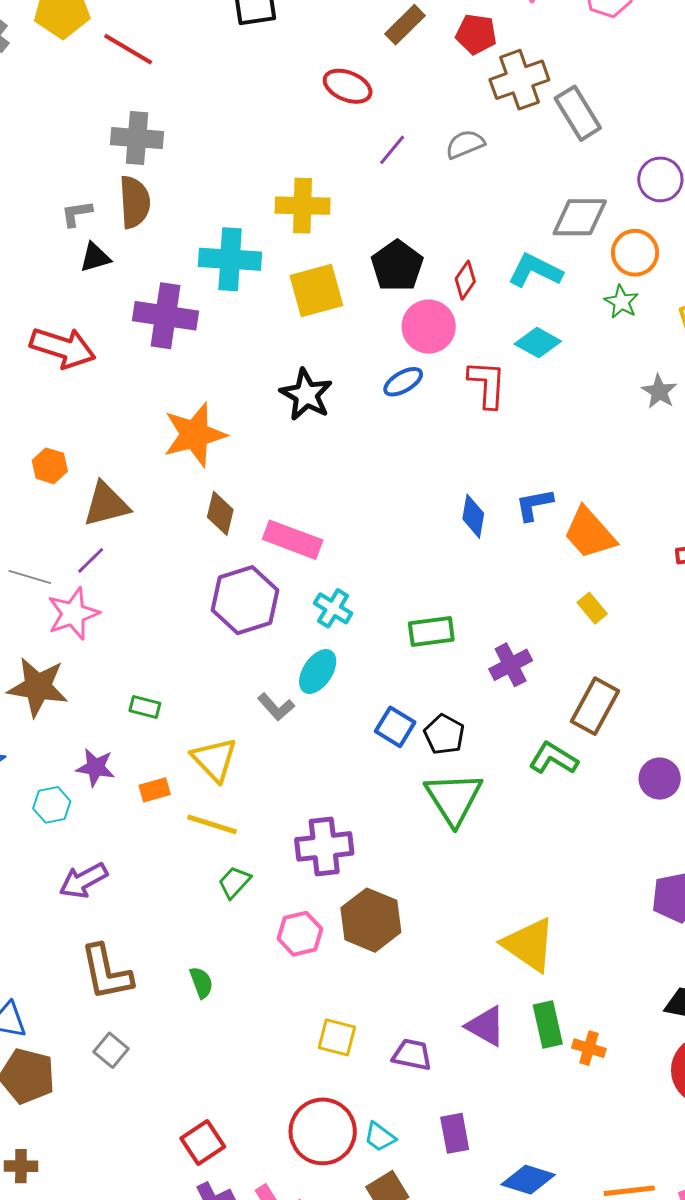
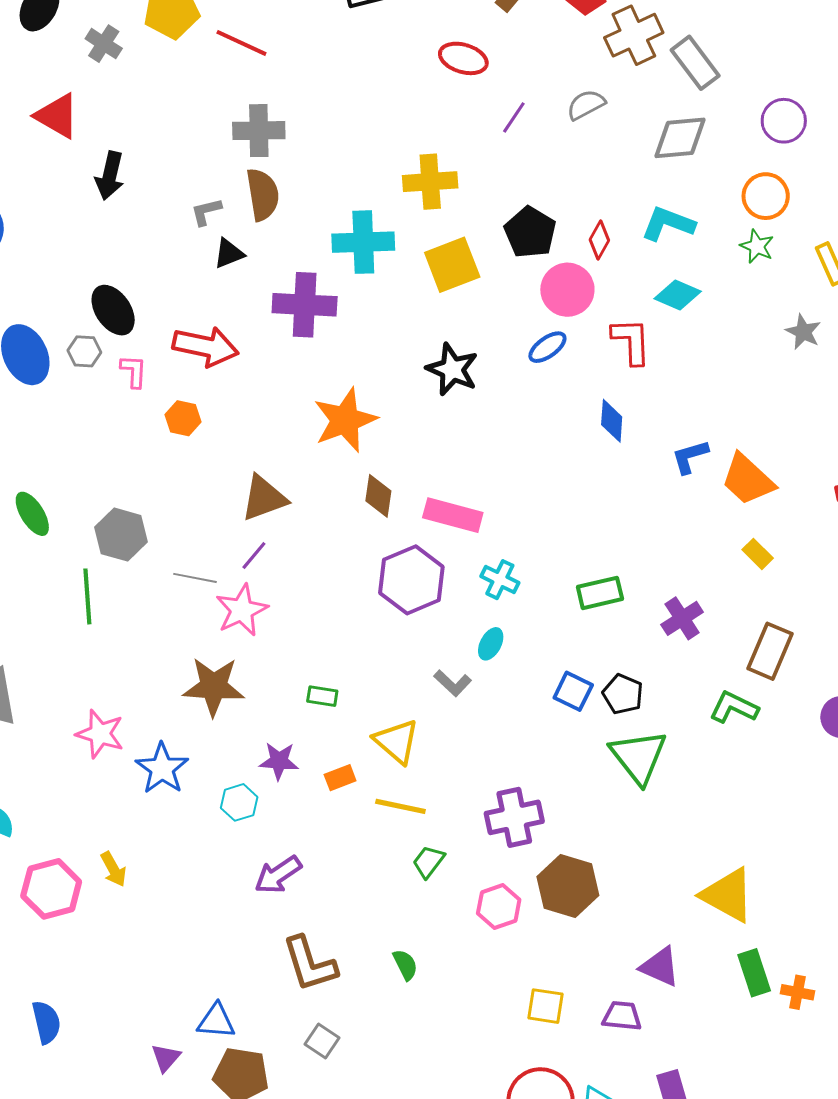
gray diamond: (580, 217) -> (680, 138), moved
orange hexagon: (50, 466) -> (183, 418), moved
blue diamond: (473, 516) -> (612, 421), moved
cyan ellipse: (318, 671) -> (491, 644), size x0.7
purple triangle: (486, 1026) -> (660, 967), moved

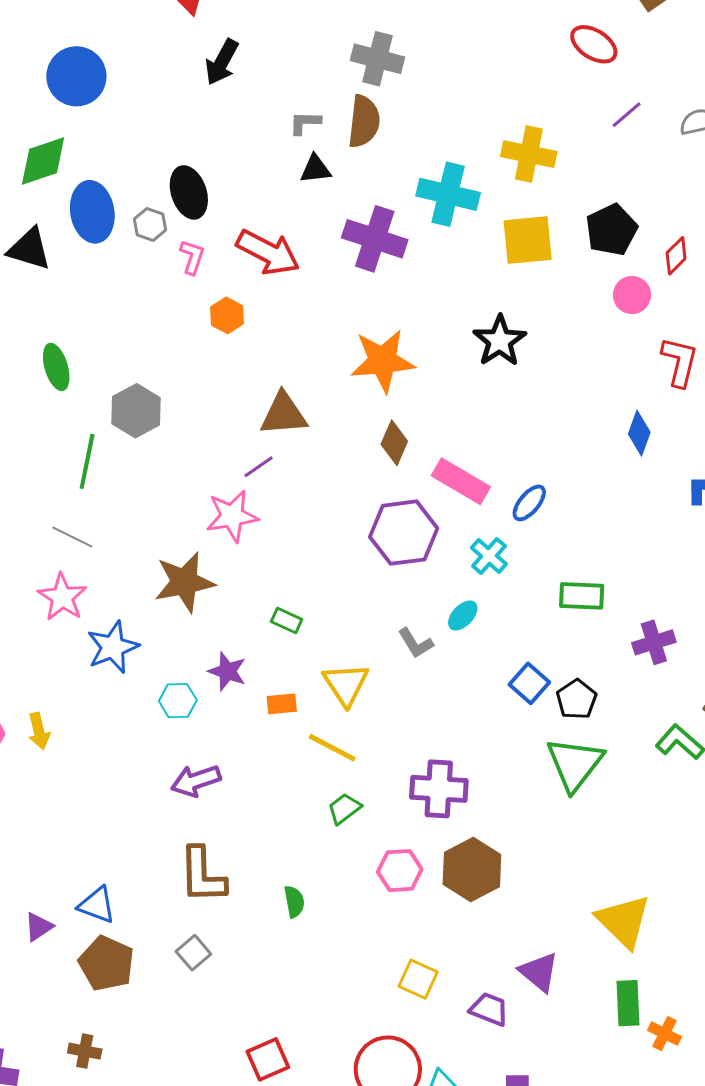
pink circle: (567, 290) -> (632, 295), size x0.7
blue ellipse: (547, 347) -> (529, 503), moved, turned -30
gray line: (195, 578) -> (72, 537), moved
brown star: (214, 687) -> (184, 582), turned -30

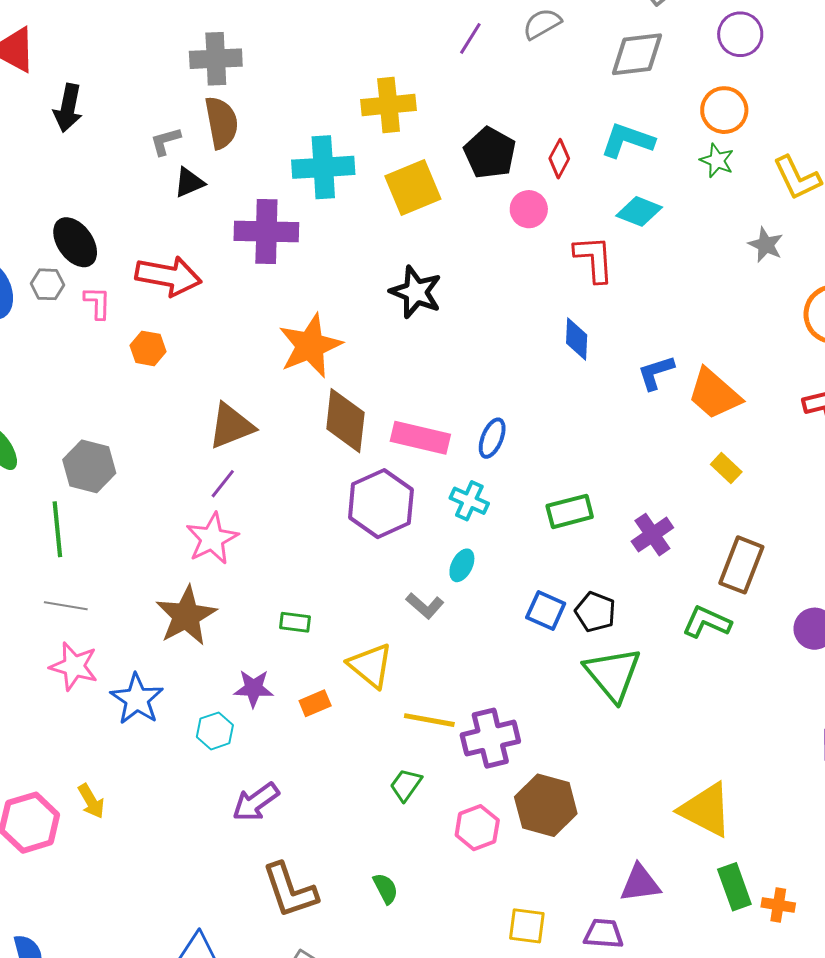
brown diamond: (394, 443) -> (345, 421), size x1.5
yellow line: (332, 748) -> (429, 720), moved
purple triangle: (539, 972) -> (640, 883), turned -30

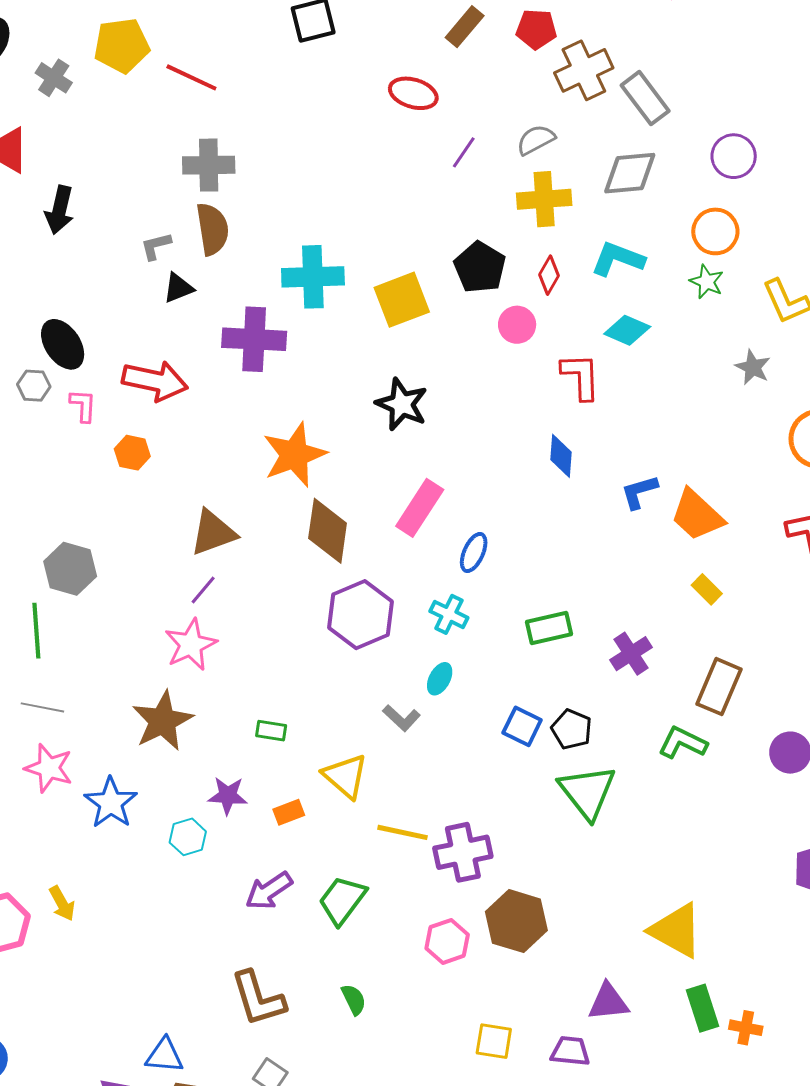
yellow cross: (389, 105) -> (544, 199), moved
pink rectangle: (420, 438) -> (420, 508), moved, turned -72
green trapezoid: (406, 785) -> (342, 900), moved, size x1.5
purple arrow: (256, 802) -> (269, 891), moved

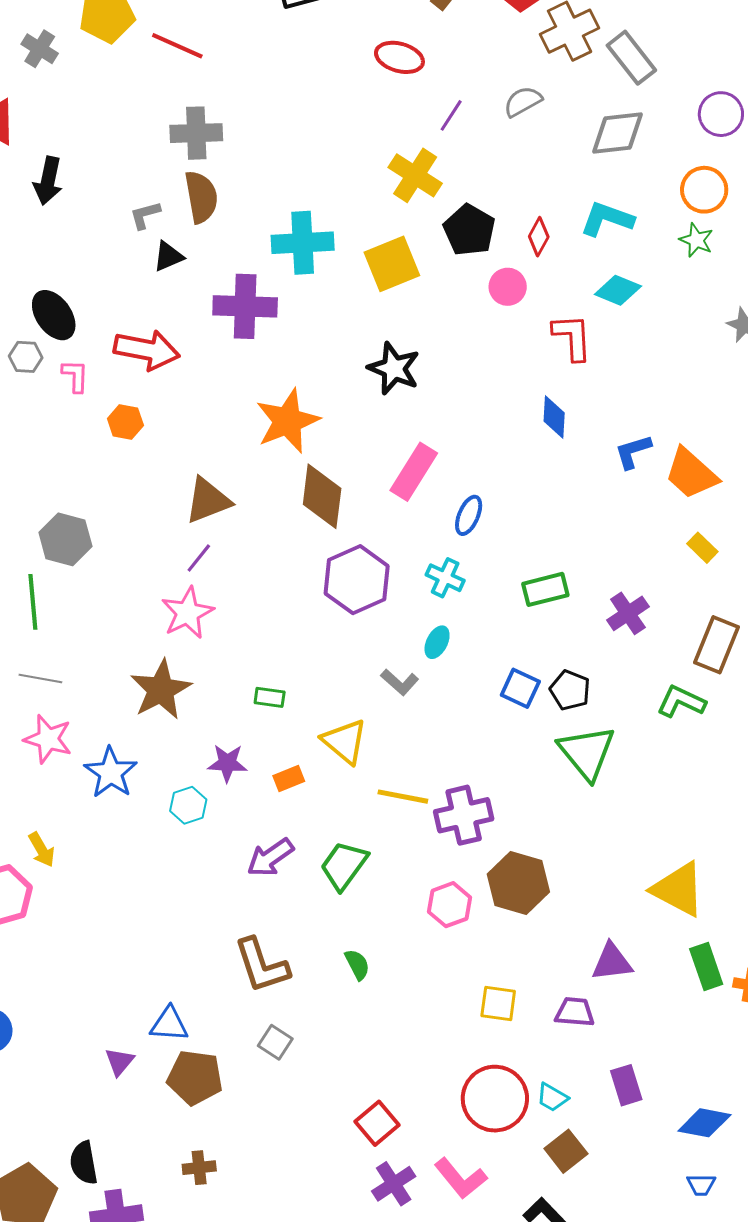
yellow cross: (544, 199) -> (415, 175), moved, turned 38
yellow arrow: (62, 903) -> (42, 850), moved

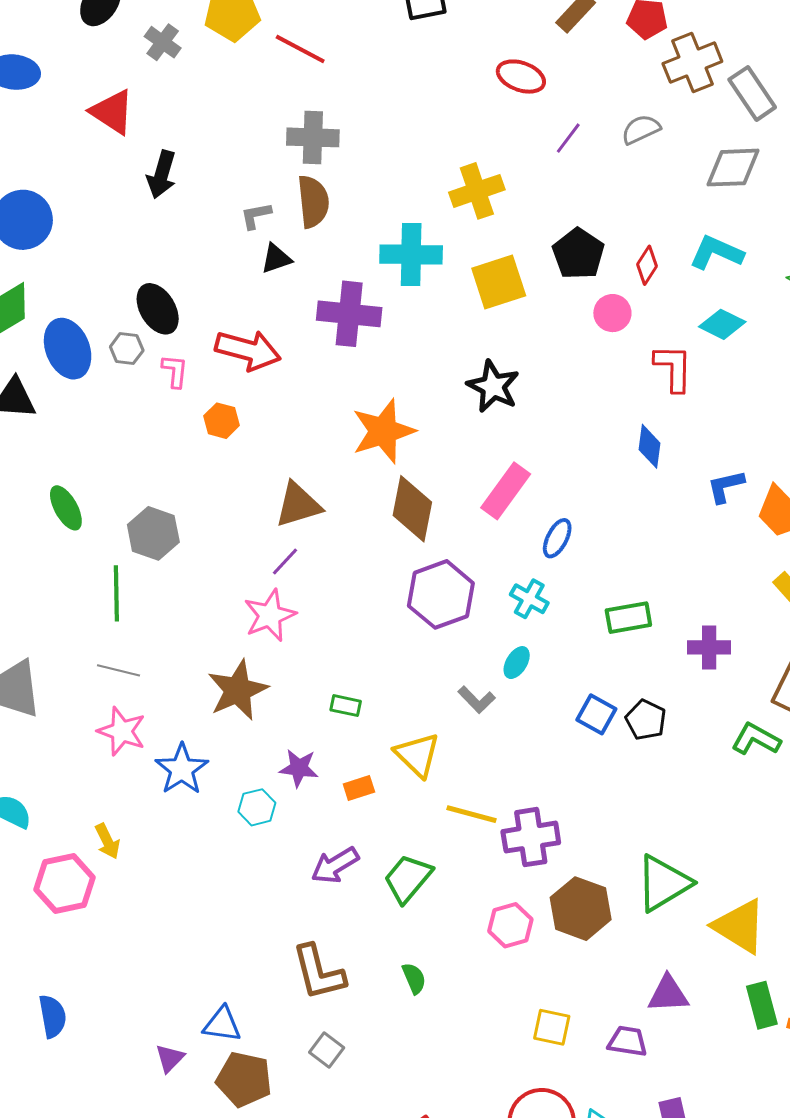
yellow cross: (415, 175) -> (477, 191), moved, turned 34
purple cross: (628, 613) -> (709, 647), turned 30
green triangle: (587, 753) -> (663, 883), moved, turned 34

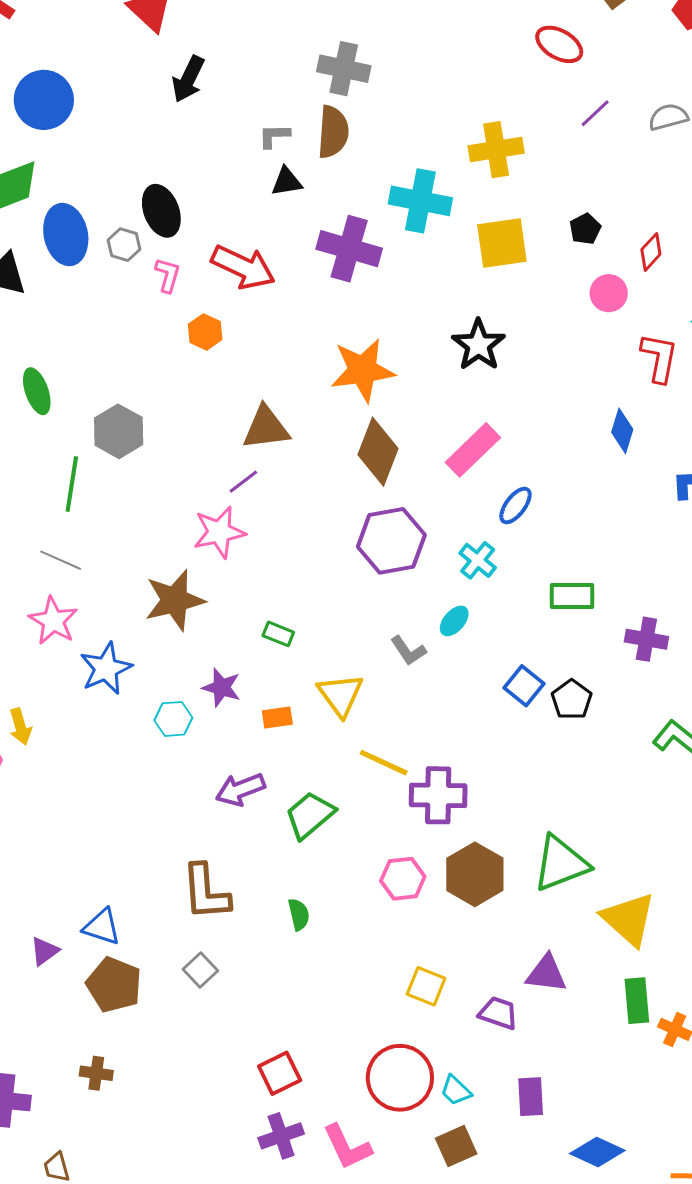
black pentagon: (578, 254) -> (585, 229), size x0.6

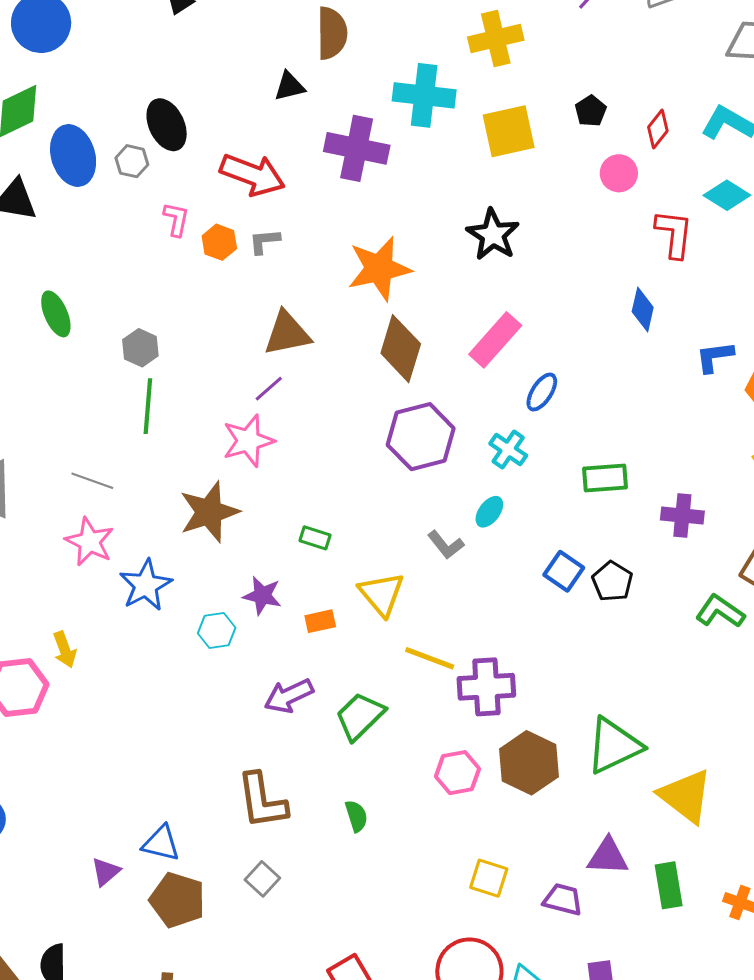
gray L-shape: (274, 136) -> (264, 241), moved
pink L-shape: (168, 275) -> (176, 219), moved
gray hexagon: (119, 431) -> (140, 348), size x0.7
green line: (72, 484) -> (148, 406), moved
green rectangle: (637, 1001) -> (669, 885), moved

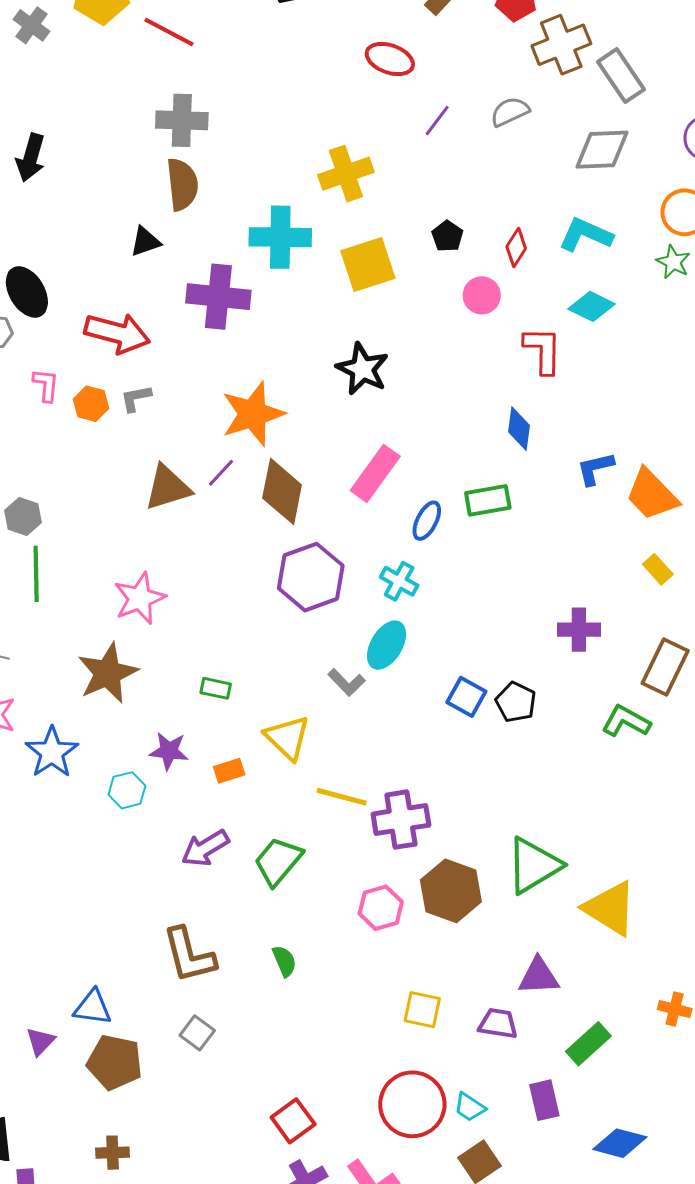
purple line: (269, 389) -> (221, 473), moved
green rectangle: (605, 478) -> (488, 500), moved
cyan ellipse: (489, 512) -> (386, 645), size x1.5
green rectangle: (669, 885) -> (588, 1044), moved, turned 63

